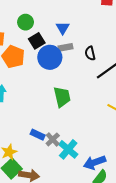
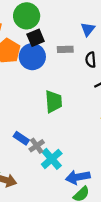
green circle: (26, 22) -> (27, 16), size x1.5
blue triangle: (63, 28) -> (88, 29), moved
blue circle: (50, 57) -> (32, 57), moved

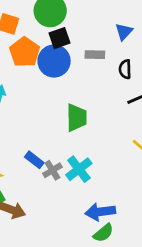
cyan cross: (52, 159) -> (79, 169), moved

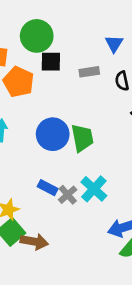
black square: (59, 38) -> (51, 62), turned 30
blue circle: (54, 61) -> (53, 134), moved

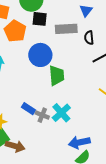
gray rectangle: (89, 72) -> (66, 29), size x1.5
blue circle: (53, 134) -> (40, 55), moved
gray cross: (68, 195) -> (42, 115), turned -32

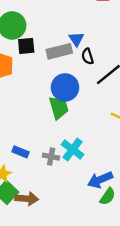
blue triangle: (86, 11) -> (76, 39), moved
blue circle: (40, 55) -> (65, 87), moved
blue rectangle: (28, 109) -> (20, 152), moved

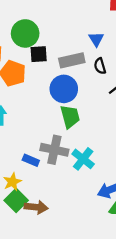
blue triangle: (76, 39) -> (96, 39), moved
blue circle: (65, 87) -> (64, 89), moved
gray cross: (51, 157) -> (54, 150), moved, size x1.6

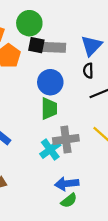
blue triangle: (96, 39) -> (91, 46), size x1.5
gray rectangle: (72, 60) -> (54, 47), moved
gray cross: (54, 150) -> (66, 139), moved, turned -35

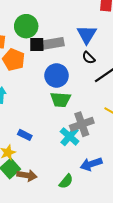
black semicircle: (88, 71) -> (89, 58), turned -32
green trapezoid: (49, 109) -> (60, 100), turned 105
green semicircle: (69, 201) -> (66, 181), moved

